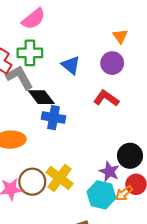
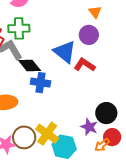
blue triangle: (71, 65) -> (65, 52), moved, size x1.4
cyan hexagon: (101, 195) -> (64, 147), moved

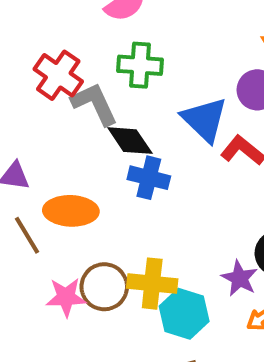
green cross: (19, 28) -> (140, 65), moved
yellow cross: (47, 134) -> (152, 284), turned -35

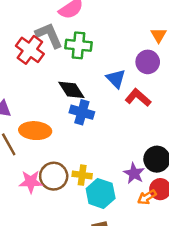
gray L-shape: (95, 104) -> (49, 35), moved
blue triangle: (205, 119) -> (116, 79), size x0.7
yellow cross: (152, 284) -> (82, 175), size x0.7

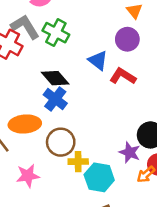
green cross: (79, 45) -> (56, 33), turned 30
blue cross: (82, 112) -> (55, 99), moved, turned 30
brown circle: (54, 176) -> (61, 142), moved

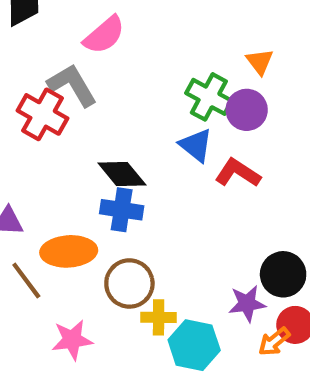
green cross: (56, 33) -> (209, 97), moved
blue cross: (55, 99) -> (122, 210), turned -30
purple star: (130, 152) -> (247, 303), turned -30

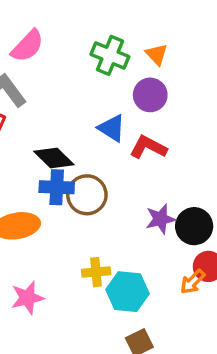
green cross: (209, 97) -> (110, 55), moved
brown circle: (129, 283) -> (87, 195), moved
purple star: (247, 303) -> (160, 219), moved

